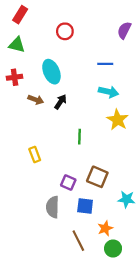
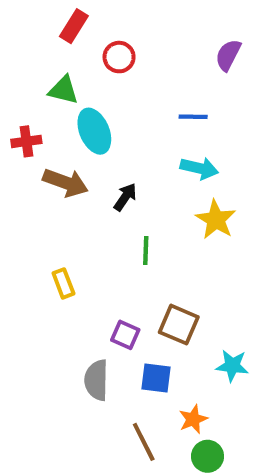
red rectangle: (20, 15) -> (74, 26), moved
green triangle: (17, 45) -> (63, 90), moved
brown arrow: (36, 100) -> (66, 183), size x1.5
black arrow: (60, 102) -> (125, 197), moved

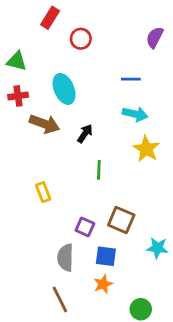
green triangle: (63, 90) -> (17, 61), moved
orange star: (193, 419) -> (103, 284), moved
brown line: (144, 442) -> (60, 299), moved

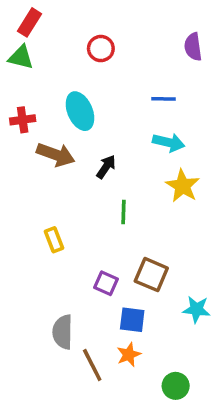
red rectangle: (50, 18) -> (30, 22), moved
purple semicircle: (155, 37) -> (193, 47), turned -35
green triangle: (17, 61) -> (21, 57), moved
gray semicircle: (65, 258) -> (63, 332), moved
brown line: (60, 299) -> (92, 365), moved

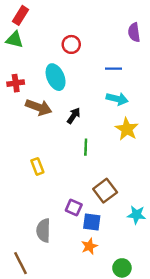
red circle: (101, 49) -> (71, 44), moved
brown square: (151, 275) -> (105, 191), turned 30
purple square: (106, 283) -> (74, 208), moved
brown line: (92, 365) -> (21, 263), moved

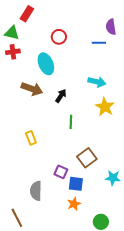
red rectangle: (21, 15) -> (27, 14), moved
blue line: (114, 69) -> (99, 43), moved
red cross: (16, 83) -> (13, 52), moved

